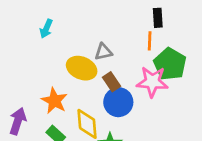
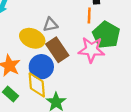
brown rectangle: (112, 82) -> (57, 50), size x1.5
blue circle: (118, 102) -> (41, 67), moved

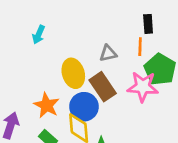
gray triangle: (50, 25) -> (108, 53), moved
yellow ellipse: (32, 38) -> (73, 73), turned 50

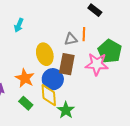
black rectangle: (148, 24) -> (95, 10), moved, turned -48
orange line: (140, 47) -> (84, 34), moved
brown rectangle: (103, 87) -> (67, 64), turned 45

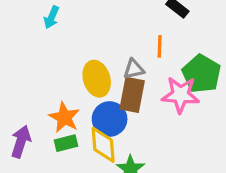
cyan arrow: (19, 25) -> (51, 17), moved
gray triangle: (71, 39) -> (134, 69), moved
green rectangle: (26, 103) -> (66, 143), moved, turned -56

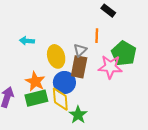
cyan arrow: (51, 17) -> (27, 41), moved, turned 72
gray triangle: (134, 69) -> (80, 50), turned -32
green rectangle: (66, 143) -> (36, 98), size x1.5

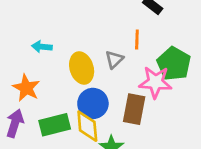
brown rectangle: (79, 67) -> (134, 109), moved
orange star: (35, 81) -> (26, 88), moved

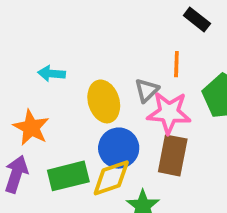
pink star: (155, 82) -> (169, 113), moved
yellow diamond: (87, 126) -> (111, 178), turned 76

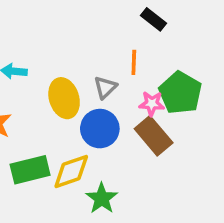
pink star: (169, 113) -> (152, 104), moved, size x0.6
blue circle: (119, 148) -> (100, 129), moved
brown rectangle: (173, 155) -> (154, 136), moved, turned -51

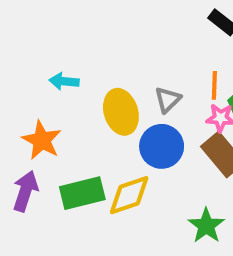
orange line: (134, 62) -> (214, 85), moved
green star: (102, 198) -> (206, 226), moved

